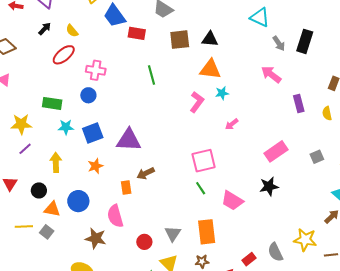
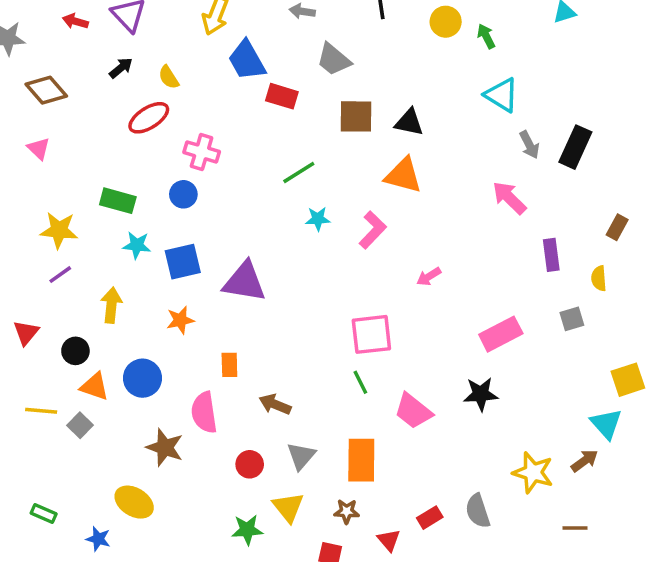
green line: (152, 75) -> (299, 172), turned 66
cyan star: (222, 93) -> (318, 219), moved
gray square: (317, 157) -> (572, 319), moved
brown arrow: (146, 173) -> (275, 404), moved, turned 42
yellow star: (305, 240) -> (533, 473), moved

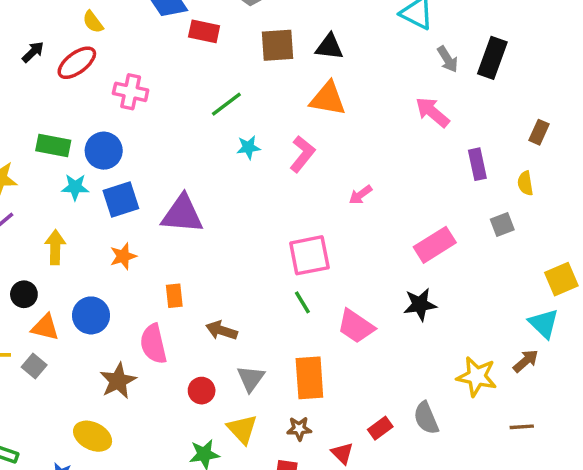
black arrow: (121, 68) -> (33, 52), moved
blue circle: (183, 194) -> (104, 151), moved, size x1.4
brown star: (165, 447) -> (118, 381), turned 30

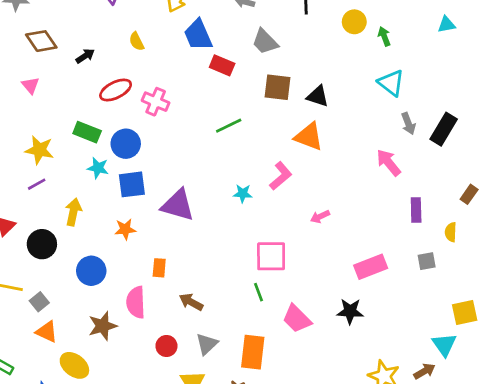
red ellipse: (77, 63) -> (116, 90), moved
cyan star: (248, 147) -> (243, 194), moved
black circle: (24, 294) -> (42, 244), size x1.4
orange triangle: (45, 327) -> (47, 332), moved

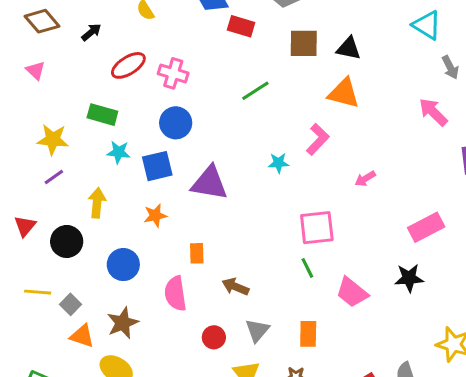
blue circle: (126, 144) -> (176, 123), moved
brown star: (103, 326) -> (123, 323), moved
orange rectangle: (253, 352) -> (308, 334), size x0.7

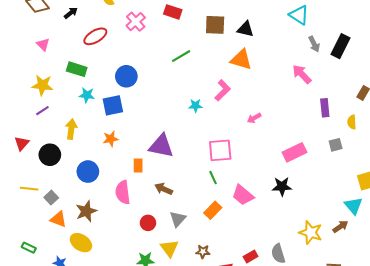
pink triangle: (35, 70) -> (43, 44), moved
pink cross: (173, 73) -> (136, 22), moved, turned 30
purple triangle: (209, 183) -> (161, 146), moved
orange rectangle: (308, 334) -> (213, 210), moved, turned 42

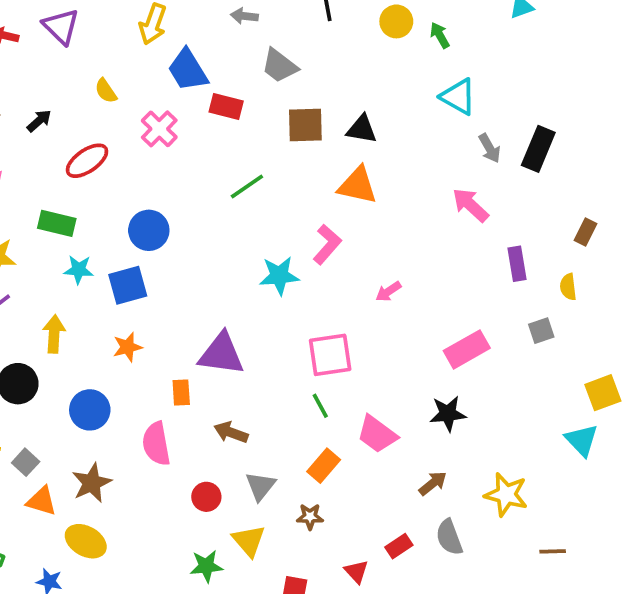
cyan star: (195, 106) -> (279, 276), size x1.5
brown arrow: (340, 227) -> (433, 483), moved
brown star: (203, 252) -> (310, 517), moved

